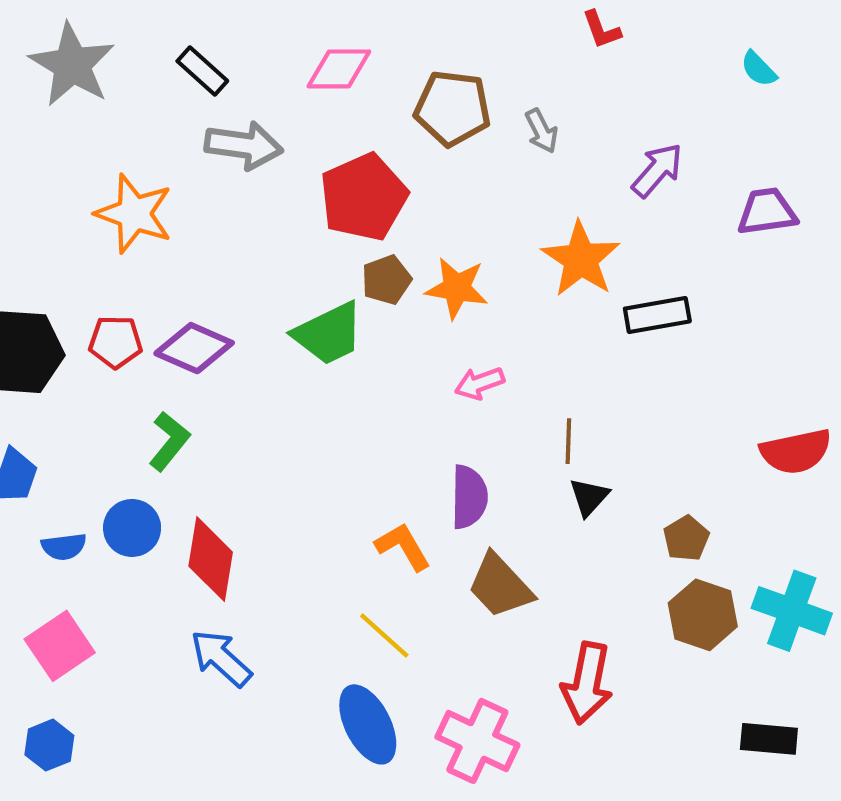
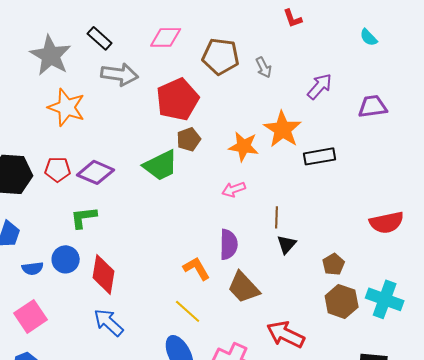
gray star: (72, 65) -> (51, 55), moved
orange star: (457, 288) -> (244, 146), moved
green L-shape: (169, 441) -> (84, 217), turned -136
red arrow: (587, 683) -> (286, 334), turned 105

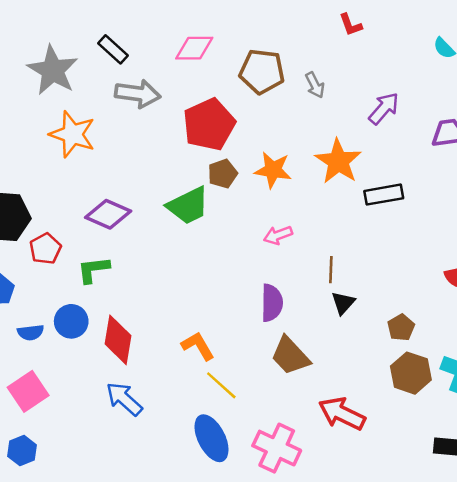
orange star: (244, 146) -> (273, 170), moved
red pentagon: (58, 169) -> (45, 249), moved, turned -30
orange L-shape: (197, 268) -> (198, 346), moved

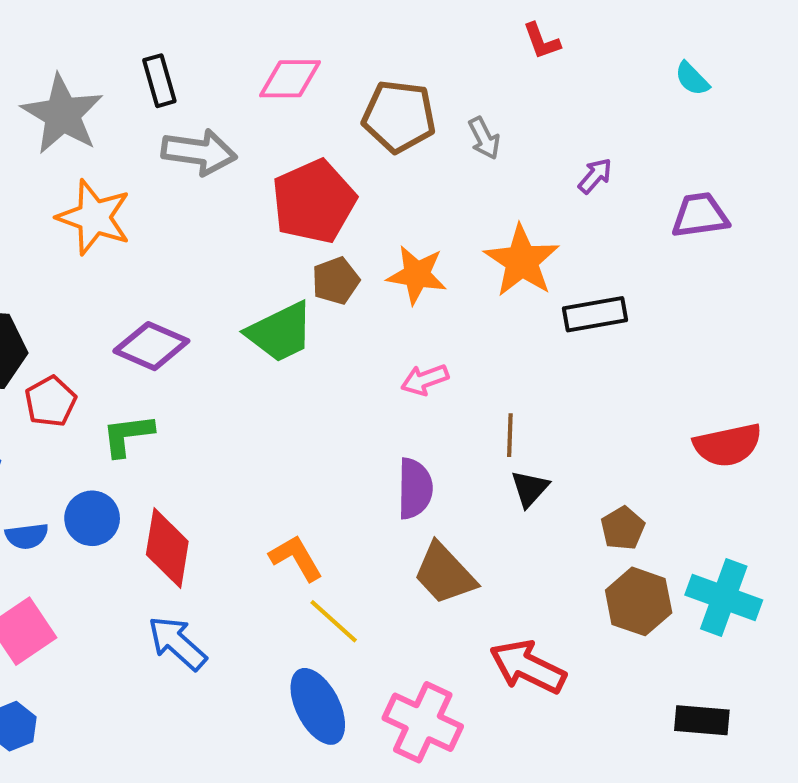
black rectangle: (113, 49) -> (159, 81), turned 32
purple arrow: (384, 108) -> (595, 176), size x0.7

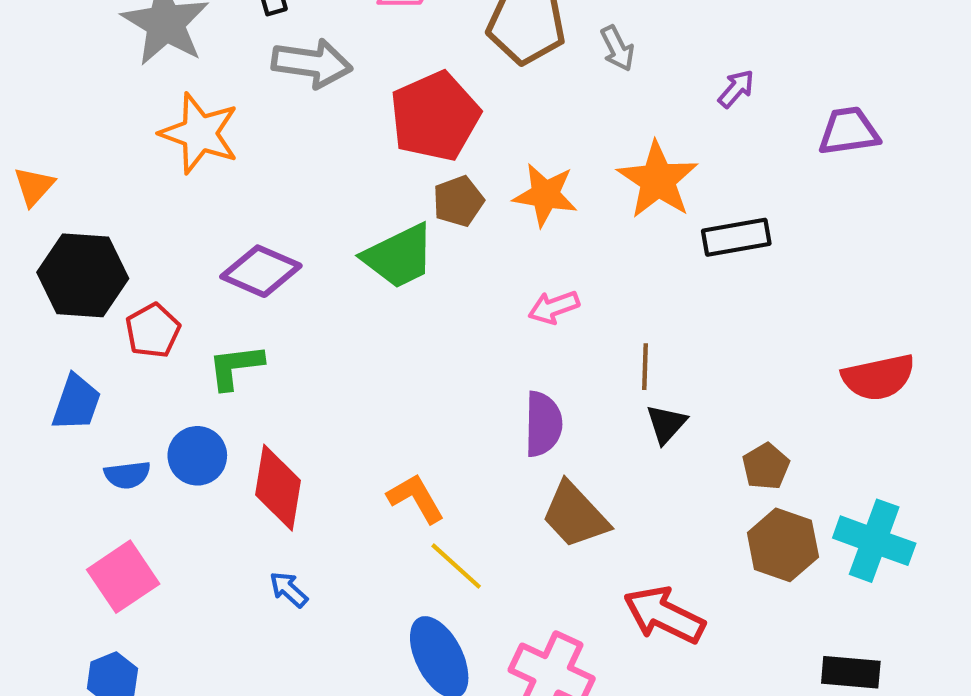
blue arrow: (177, 643) -> (289, 589), size x0.6

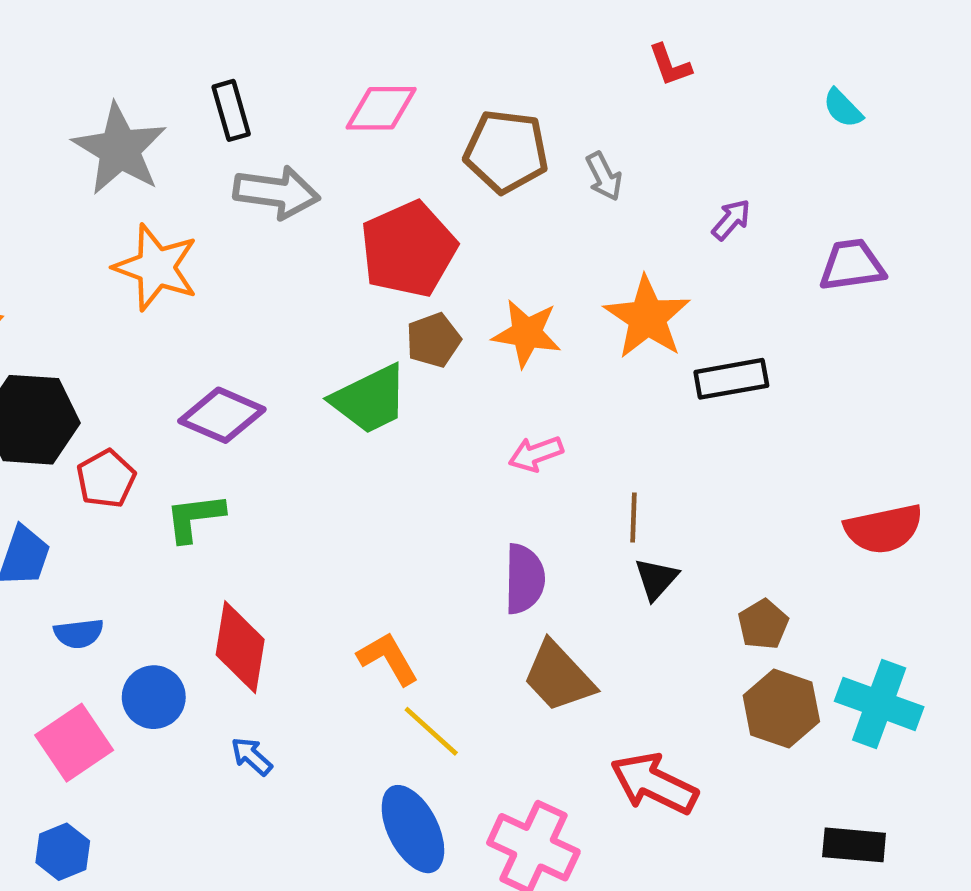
blue circle: (197, 456) -> (154, 697), moved

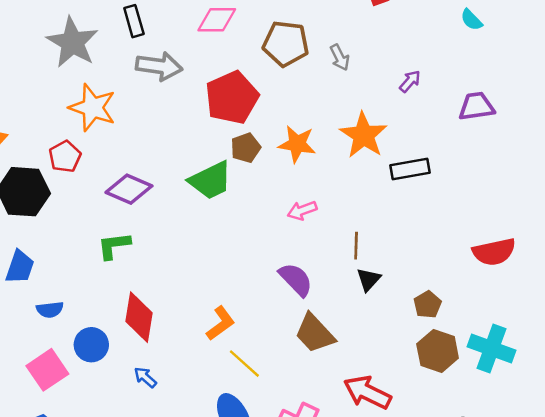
red pentagon: (106, 479) -> (65, 157), moved
purple semicircle: (524, 579) -> (296, 279), turned -45
orange L-shape: (388, 658) -> (221, 323), turned 84

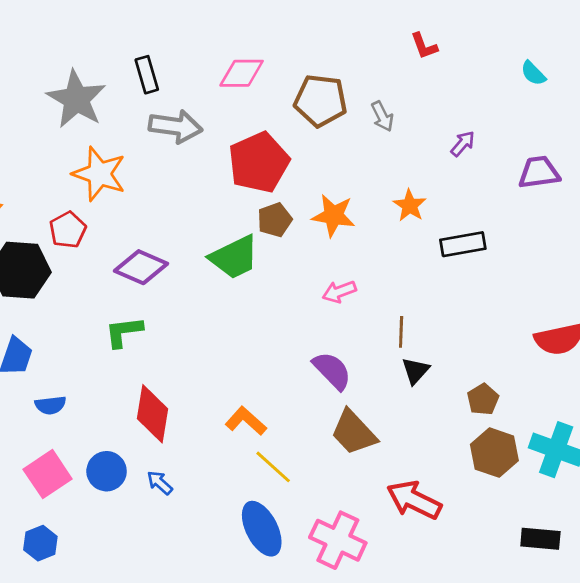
orange star: (364, 135) -> (410, 205), size x0.6
orange L-shape: (221, 323) -> (246, 421), turned -102
blue circle: (91, 345) -> (107, 471), moved

